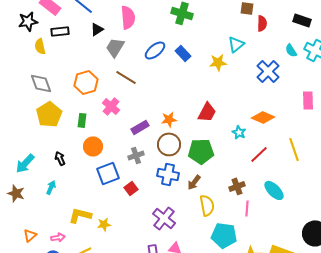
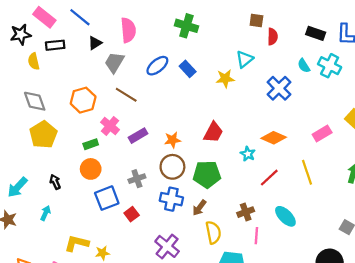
pink rectangle: (308, 100) -> (322, 133), moved, turned 60
green rectangle: (82, 120) -> (91, 144), moved, turned 64
purple rectangle: (140, 127) -> (138, 136), moved

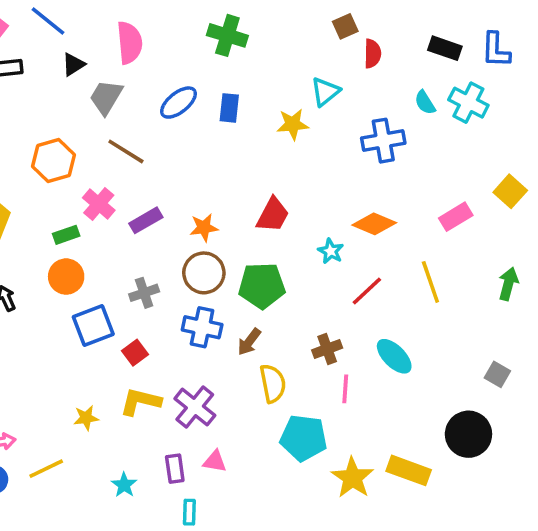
brown square: (256, 20) -> (345, 26), turned -32
blue rectangle: (188, 69) -> (229, 108), turned 49
blue cross: (279, 88) -> (383, 141), turned 35
yellow L-shape: (77, 243) -> (140, 402), moved

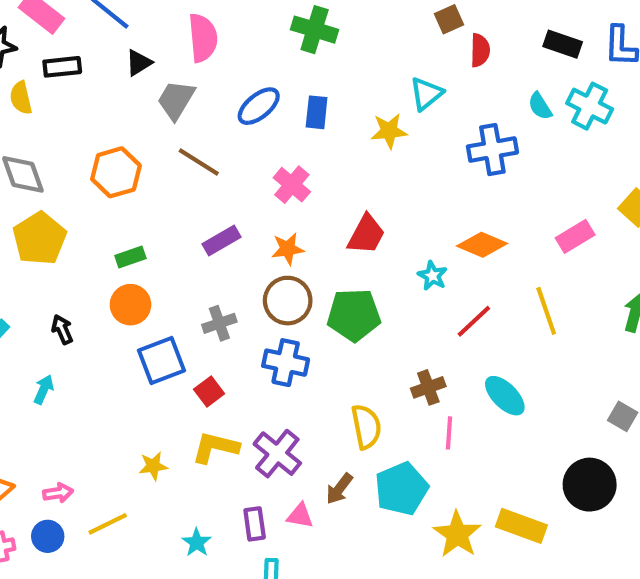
pink cross: (99, 204) -> (292, 185), moved
brown arrow: (249, 342) -> (339, 489), moved
cyan pentagon: (304, 438) -> (401, 489), turned -30

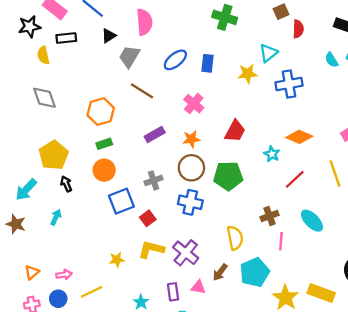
green cross: (315, 30) -> (225, 17), moved
blue cross: (492, 150) -> (289, 84), moved
orange hexagon: (116, 172) -> (101, 112), moved
yellow pentagon: (39, 238) -> (54, 155), moved

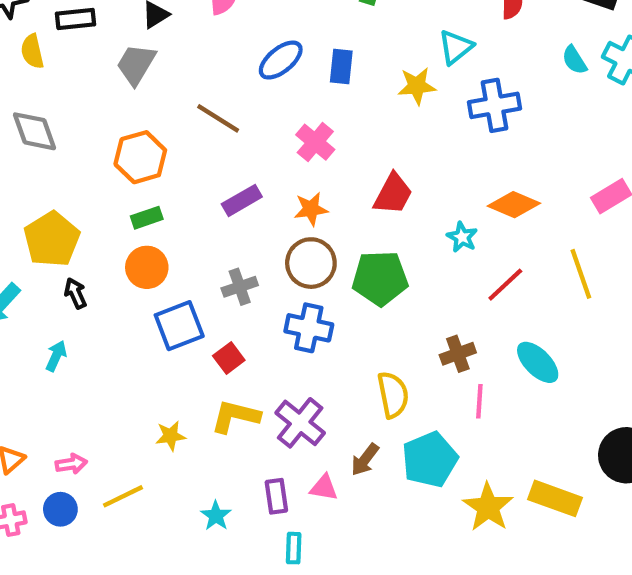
gray trapezoid: (129, 56) -> (136, 64), moved

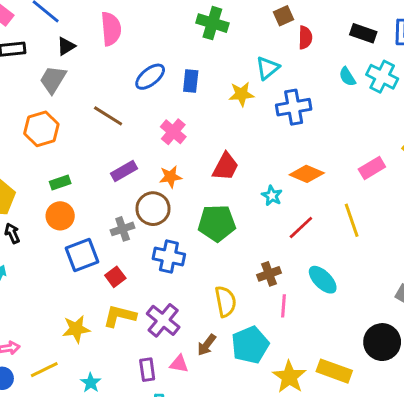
orange hexagon: (140, 157) -> (41, 129), moved
brown circle: (311, 263) -> (153, 209), moved
yellow star: (171, 436) -> (76, 329), size x1.4
cyan star: (216, 516) -> (91, 383), moved

